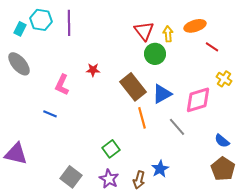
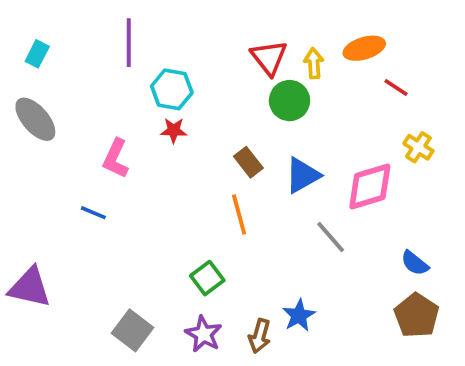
cyan hexagon: (41, 20) -> (172, 89), moved
brown rectangle: (133, 87) -> (248, 162), size x0.6
orange line: (142, 118) -> (239, 215), moved

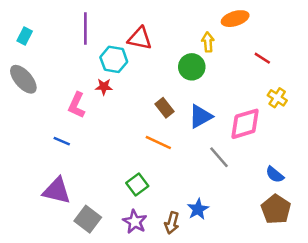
orange ellipse: (364, 48) -> (235, 19), moved
red triangle: (269, 58) -> (140, 38), moved, turned -40
red star: (174, 130) -> (104, 87), moved
orange line: (239, 215) -> (158, 142), turned -50
purple triangle: (30, 287) -> (57, 191), moved

